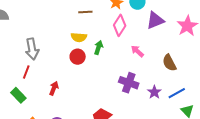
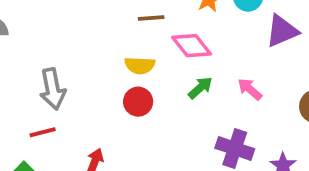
pink diamond: (120, 25) -> (192, 46), moved, turned -70
green arrow: (98, 48) -> (200, 88), moved, turned 32
red line: (26, 72) -> (43, 132), turned 56

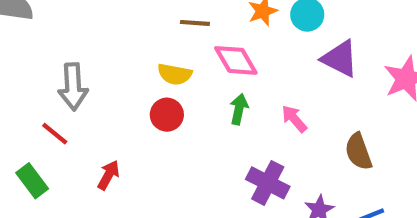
purple triangle: (282, 31) -> (340, 59), turned 42
green arrow: (200, 88) -> (239, 109), turned -45
red line: (43, 132) -> (55, 134), turned 45

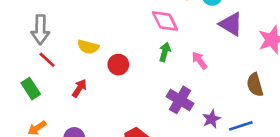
yellow semicircle: (175, 74) -> (88, 47), moved
gray arrow: (73, 87) -> (40, 30), moved
red circle: (167, 115) -> (118, 65), moved
brown semicircle: (358, 152) -> (255, 85), moved

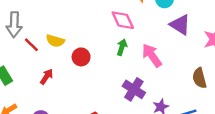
red line: (47, 60) -> (31, 45), moved
pink arrow: (199, 60) -> (152, 55), size x1.5

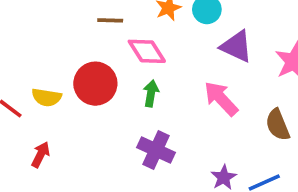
pink arrow: (152, 55) -> (221, 99), moved
red circle: (81, 57) -> (95, 84), moved, size x1.5
purple cross: (134, 89) -> (156, 150), moved

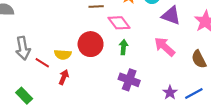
red arrow: (41, 155) -> (64, 77), moved

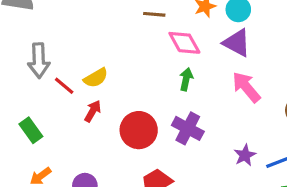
purple triangle: (171, 15) -> (237, 43), moved
red circle: (91, 44) -> (139, 130), moved
yellow semicircle: (63, 55) -> (96, 78), turned -42

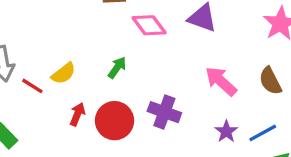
green arrow: (186, 79) -> (117, 68), moved, turned 30
pink arrow: (246, 87) -> (221, 81), moved
red arrow: (93, 111) -> (77, 114), moved

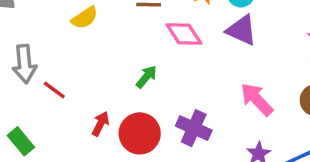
yellow semicircle: (64, 73) -> (85, 18), moved

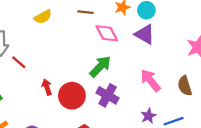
green arrow: (146, 77) -> (100, 66), moved, size x1.5
red arrow: (100, 124) -> (47, 87), turned -49

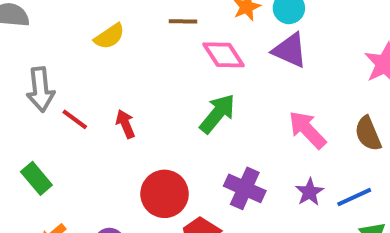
red arrow: (47, 87) -> (125, 124), moved
purple cross: (108, 95) -> (245, 188), moved
red circle: (72, 96) -> (165, 194), moved

